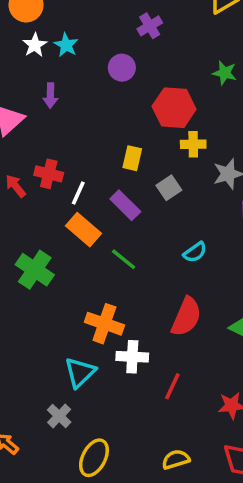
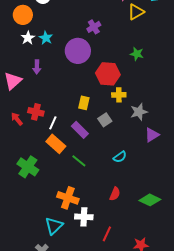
purple circle: (122, 68) -> (78, 51), size x1.6
red semicircle: (186, 317) -> (115, 194), size x0.6

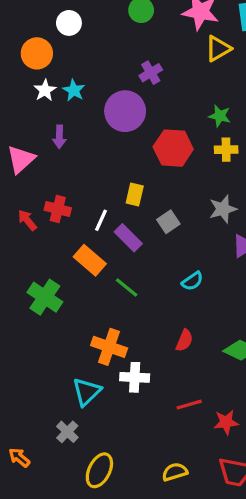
yellow cross: (119, 95) -> (226, 150), moved
white line: (53, 123) -> (101, 220), moved
red line: (107, 234) -> (189, 405), moved, turned 49

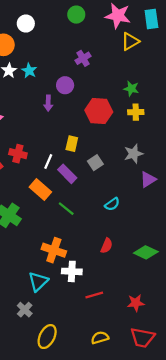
purple circle: (125, 111) -> (65, 85), size x0.6
purple arrow: (59, 137) -> (48, 103), moved
red line: (189, 405) -> (94, 295), moved

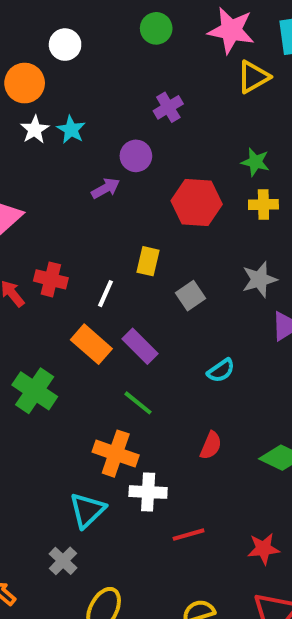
purple arrow: (48, 103) -> (106, 188), turned -120
purple rectangle: (67, 174) -> (140, 346), moved
green line: (66, 209) -> (138, 403), moved

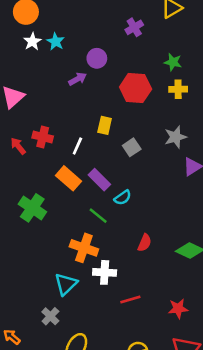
purple cross: (168, 107) -> (134, 27), moved
cyan semicircle: (221, 371) -> (123, 198), moved

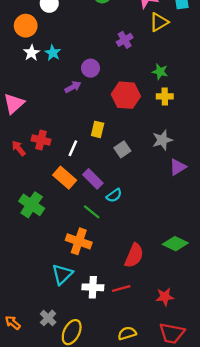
red semicircle: (145, 243) -> (134, 255), moved, size x1.5
white cross: (105, 272) -> (93, 287), moved
gray cross: (50, 316) -> (48, 318), moved

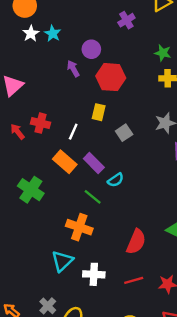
purple arrow: (73, 87) -> (73, 69), turned -91
red hexagon: (126, 95) -> (111, 77), moved
red line: (121, 288) -> (134, 280), moved

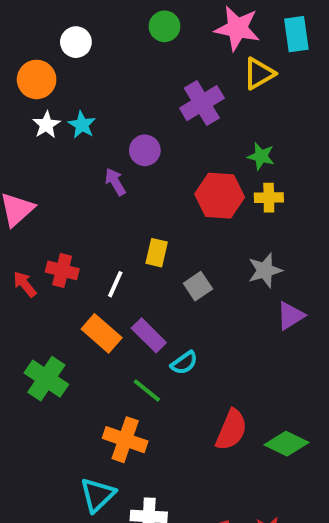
purple cross: (126, 20) -> (202, 103), size x1.5
red hexagon: (111, 77) -> (220, 196), moved
red semicircle: (136, 242) -> (231, 430), moved

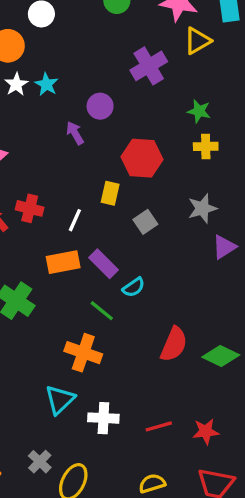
red hexagon: (220, 196) -> (142, 158), moved
orange rectangle: (102, 333) -> (63, 262), turned -52

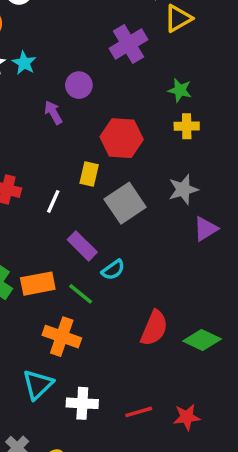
gray square: (145, 222) -> (125, 203), size x1.6
orange rectangle: (63, 262) -> (38, 284), moved

